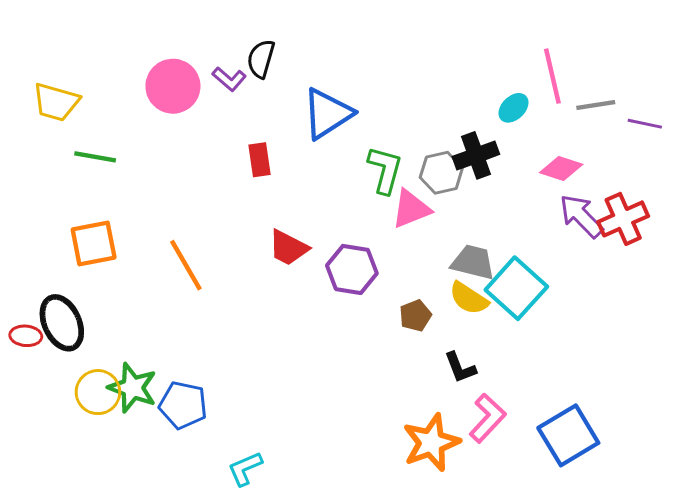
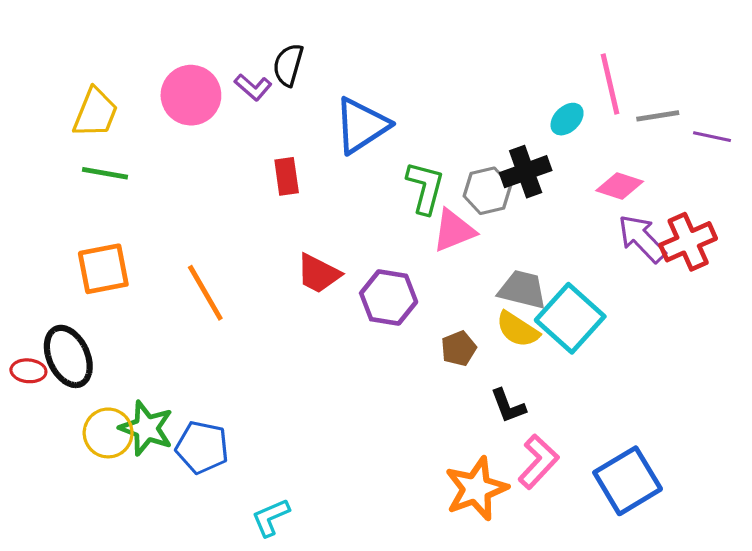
yellow trapezoid: (56, 102) -> (95, 113), moved, turned -84

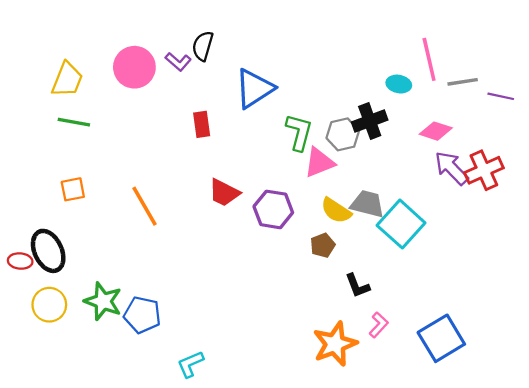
cyan ellipse: (567, 119) -> (399, 84), turned 55
orange square: (103, 269) -> (73, 189), size x0.7
yellow semicircle: (518, 329) -> (336, 211), moved
yellow circle: (108, 433) -> (49, 305), moved
pink L-shape: (538, 462) -> (379, 325), size x0.7

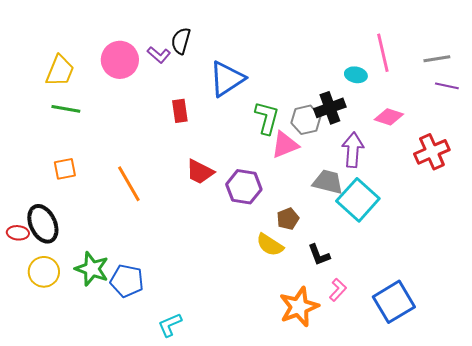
gray line: (463, 82) -> (437, 59), moved
purple arrow: (451, 168) -> (353, 150), moved, turned 48
yellow semicircle: (336, 211) -> (270, 245), moved

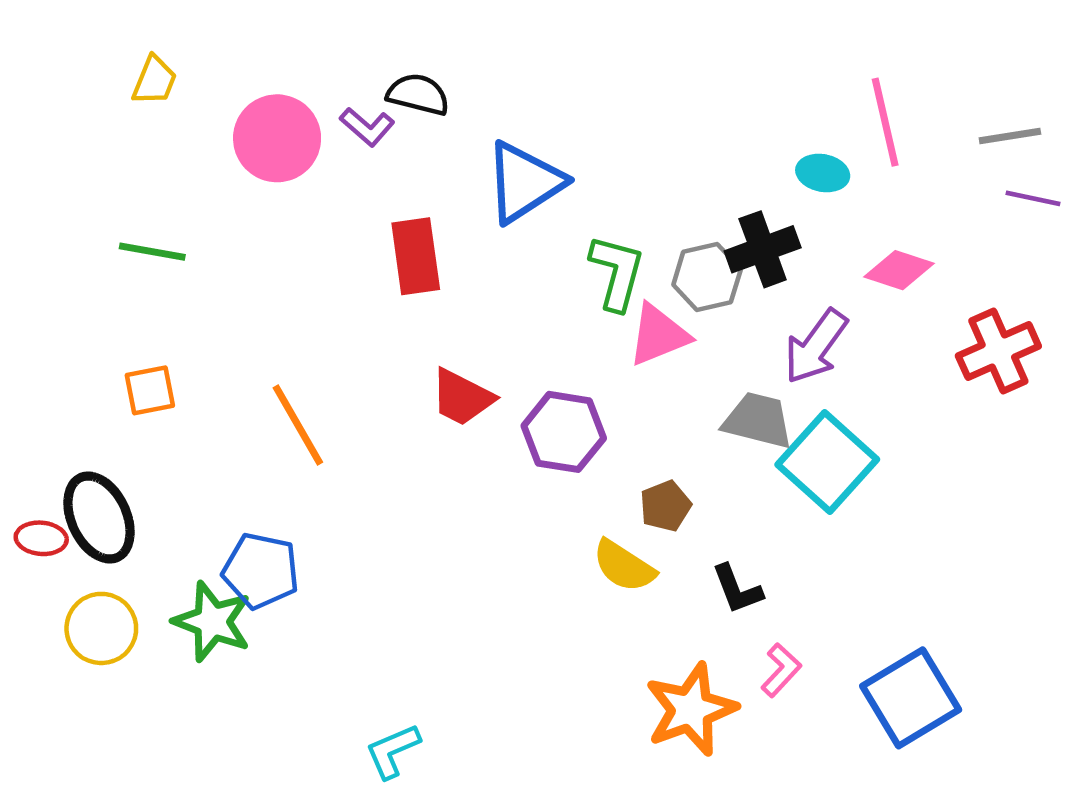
black semicircle: (181, 41) -> (418, 94), turned 88
yellow trapezoid: (60, 71) -> (154, 81), moved, size x0.7
red rectangle: (180, 111) -> (416, 256), size x1.4
purple arrow: (353, 150) -> (816, 346), turned -148
blue pentagon: (127, 281) -> (261, 571), moved

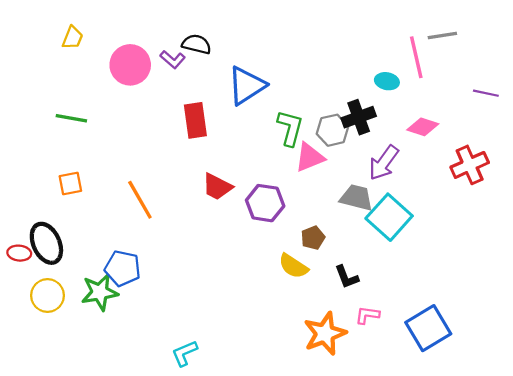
gray line: (1010, 136) -> (442, 35), moved
green star: (212, 622) -> (100, 292), turned -30
pink L-shape: (781, 670) -> (367, 315), turned -125

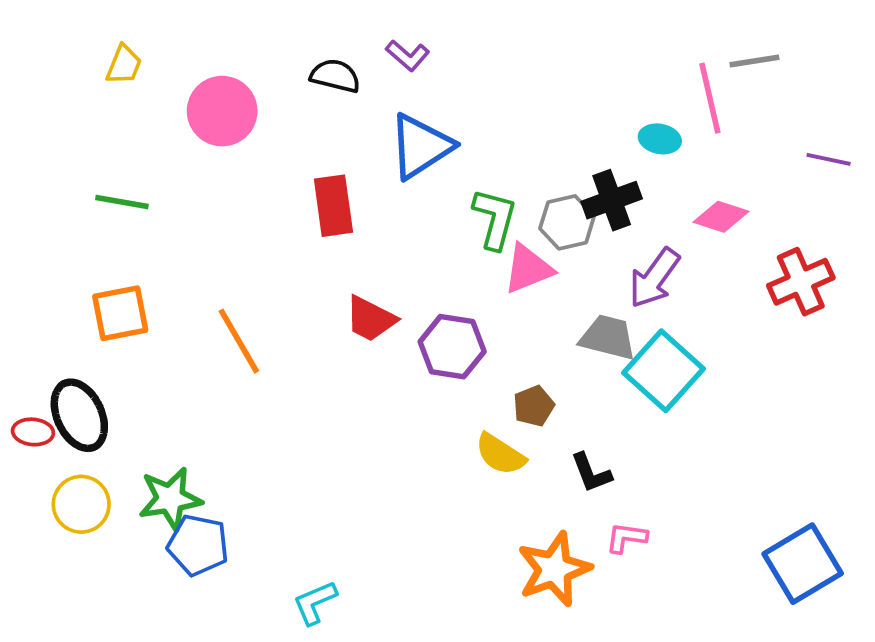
purple L-shape: (173, 59) -> (408, 55), moved
orange square: (70, 183) -> (120, 313), size x1.4
blue pentagon: (123, 268) -> (198, 545), moved
blue square: (428, 328) -> (803, 564), moved

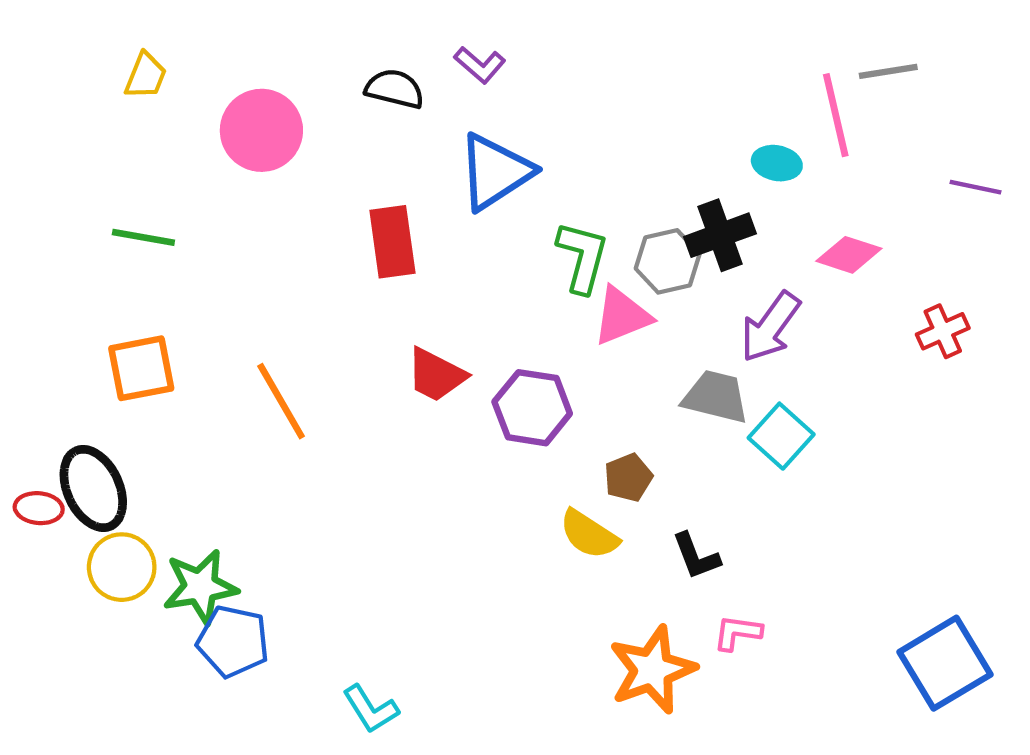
red cross: (801, 282) -> (943, 331), size x0.7
cyan square: (664, 371) -> (781, 436), size x0.7
yellow circle: (81, 504) -> (122, 567), moved
cyan L-shape: (315, 603) -> (371, 709), turned -99

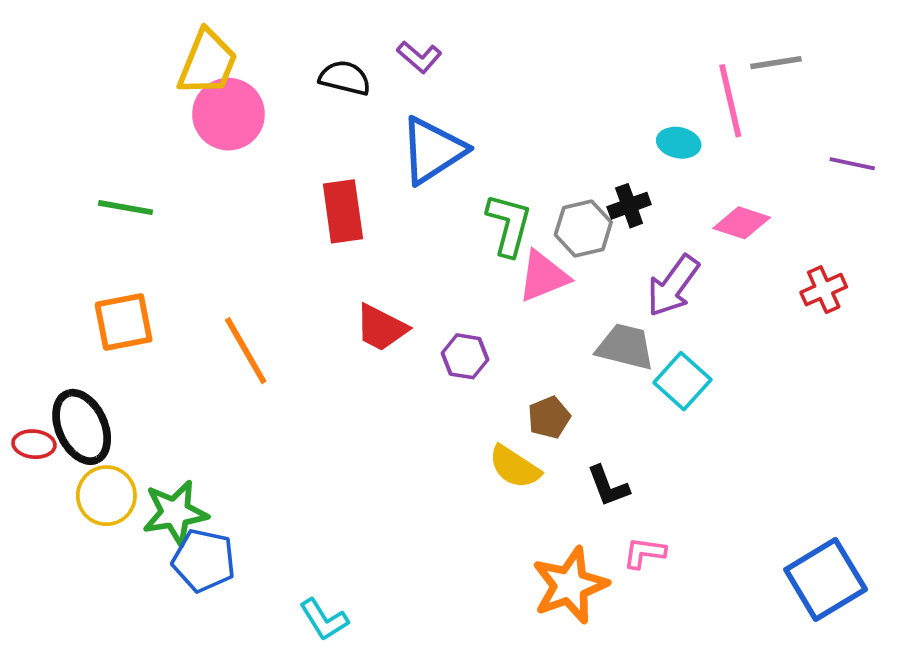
yellow trapezoid: (146, 76) -> (208, 63), moved, size x1.6
black cross: (720, 235) -> (629, 206), size x0.7
purple hexagon: (532, 408) -> (465, 356), size x0.7

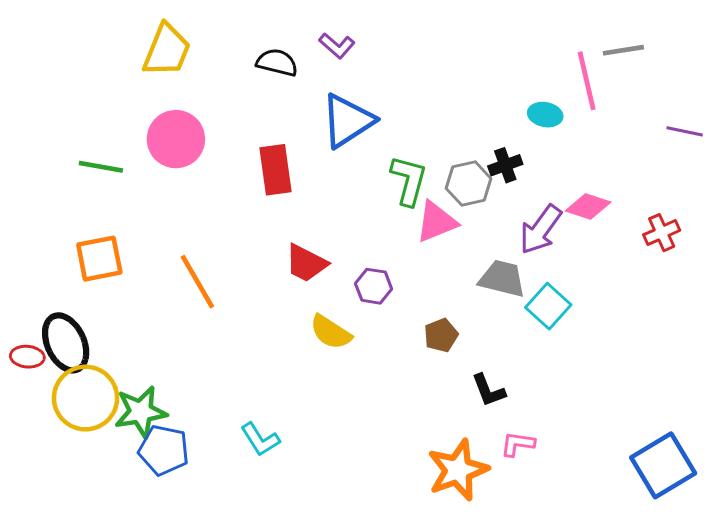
pink circle: (229, 114) -> (176, 139), moved
pink diamond: (742, 223) -> (588, 207), moved
yellow semicircle: (515, 467) -> (331, 332), moved
yellow circle: (106, 496) -> (86, 398), size x1.4
cyan L-shape: (324, 620) -> (260, 439), moved

